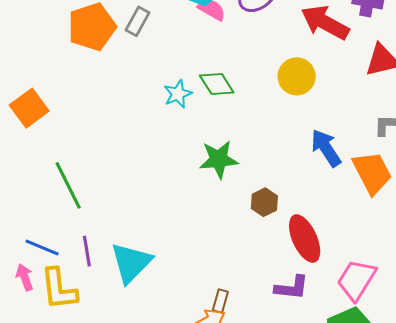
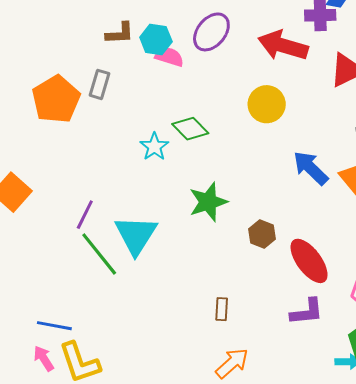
green line: (68, 185) -> (99, 254), moved
purple line: (87, 251) -> (85, 215), moved, turned 48
cyan triangle: (131, 263) -> (136, 235), moved
brown rectangle: (220, 301) -> (222, 309), moved

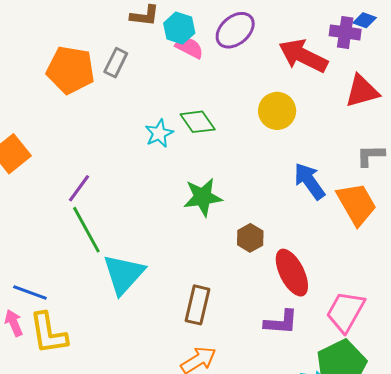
orange pentagon: (56, 99) -> (70, 70), turned 30
cyan triangle: (136, 235) -> (124, 274), moved
brown rectangle: (222, 309) -> (198, 305), size x1.6

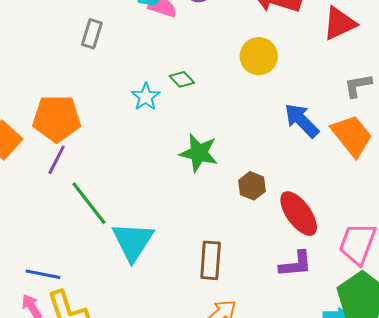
orange pentagon: (70, 70) -> (57, 118), moved
green diamond: (198, 122) -> (182, 79), size x0.7
purple line: (79, 188) -> (57, 160), moved
green star: (203, 197) -> (199, 153), turned 30

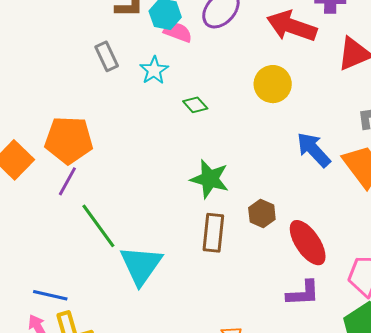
gray rectangle: (92, 34) -> (107, 56), turned -44
cyan star: (146, 97) -> (154, 70), moved
brown rectangle: (211, 260) -> (213, 233), moved

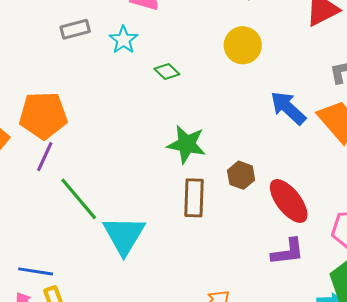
gray rectangle: (107, 56) -> (75, 29), turned -76

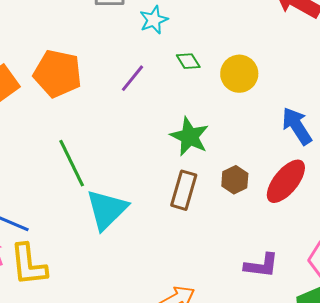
yellow circle: (243, 45) -> (239, 74), moved
purple line: (45, 157) -> (132, 78), moved
red ellipse: (289, 201) -> (286, 181), moved, turned 63

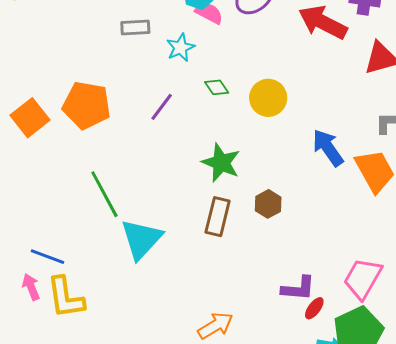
red ellipse: (286, 181) -> (314, 308), moved, size x0.5

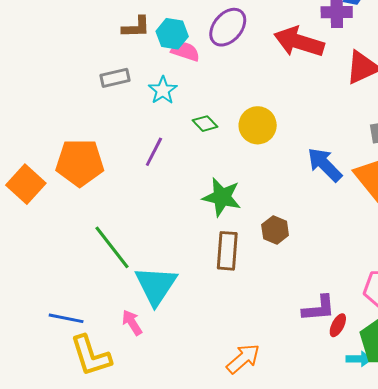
pink arrow: (31, 287) -> (132, 323), moved

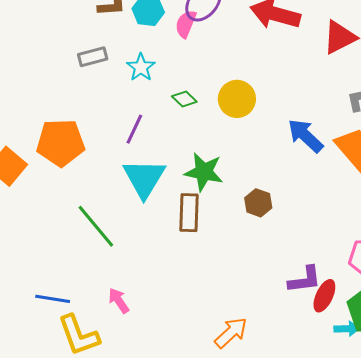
pink semicircle: (185, 51) -> (186, 24), moved, turned -84
brown rectangle: (227, 251) -> (189, 213), moved
cyan triangle: (156, 285) -> (144, 178), moved
red ellipse: (338, 325) -> (324, 296), size x1.4

